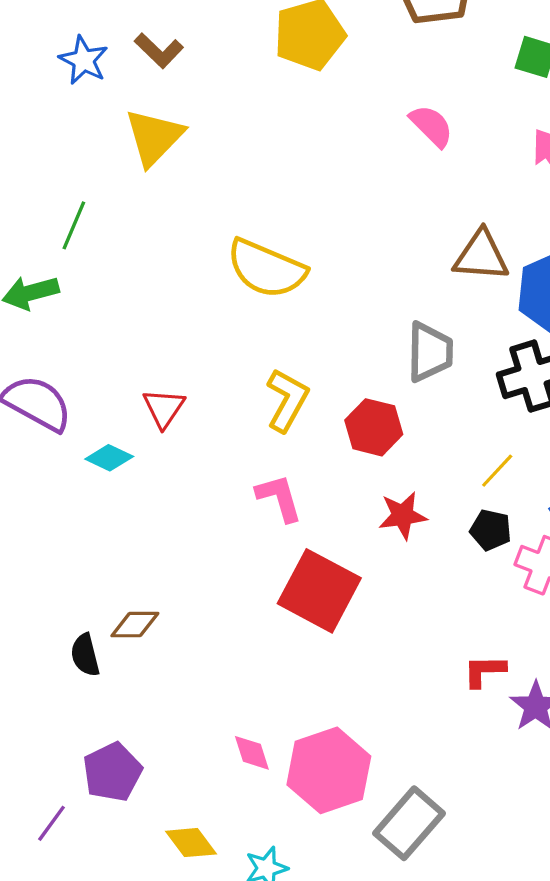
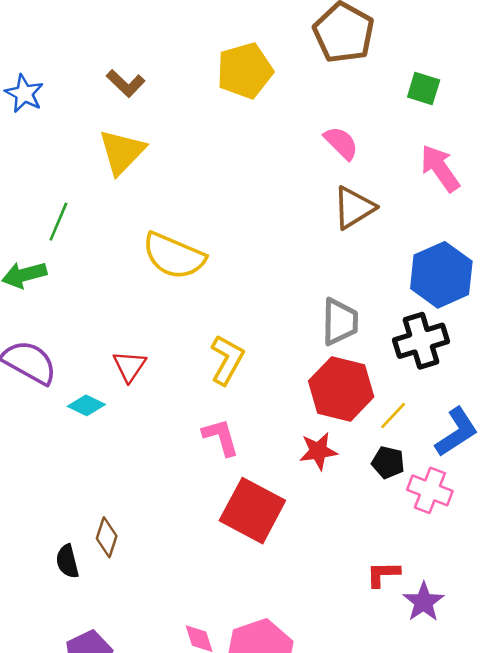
blue star: (84, 60) -> (24, 94), moved
brown triangle: (481, 256) -> (354, 208), moved, turned -36
yellow semicircle: (266, 269) -> (174, 256), moved
red hexagon: (374, 427) -> (341, 389), moved, size x1.4
brown diamond: (135, 625) -> (107, 537), turned -72

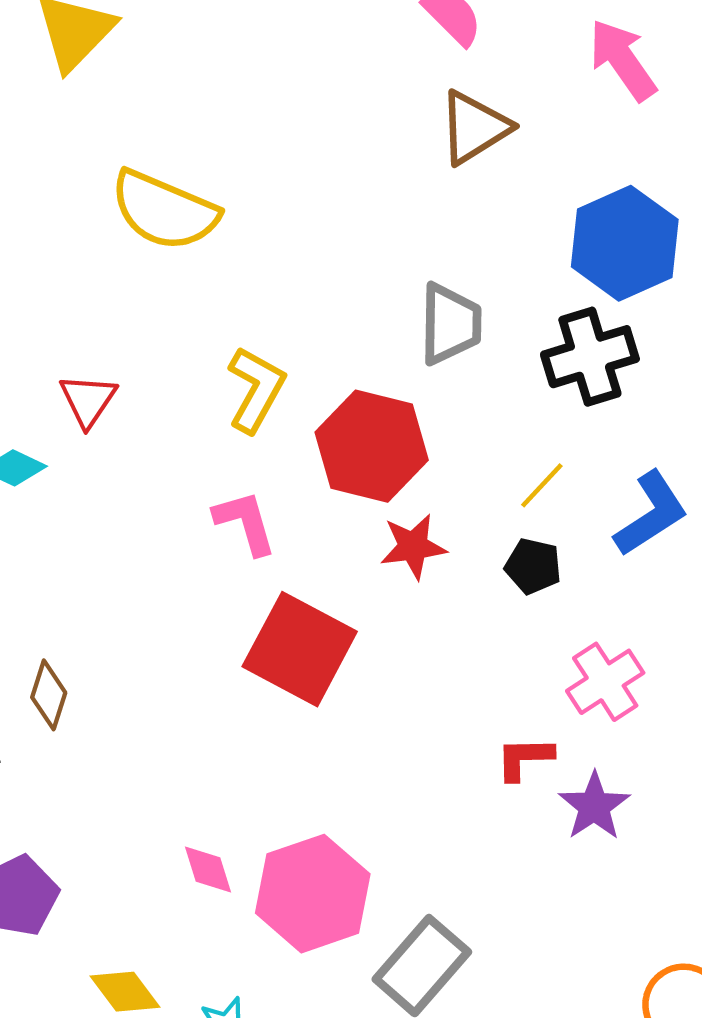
red hexagon: (341, 389) -> (372, 446), moved
pink cross: (430, 490) -> (605, 682), moved, turned 36

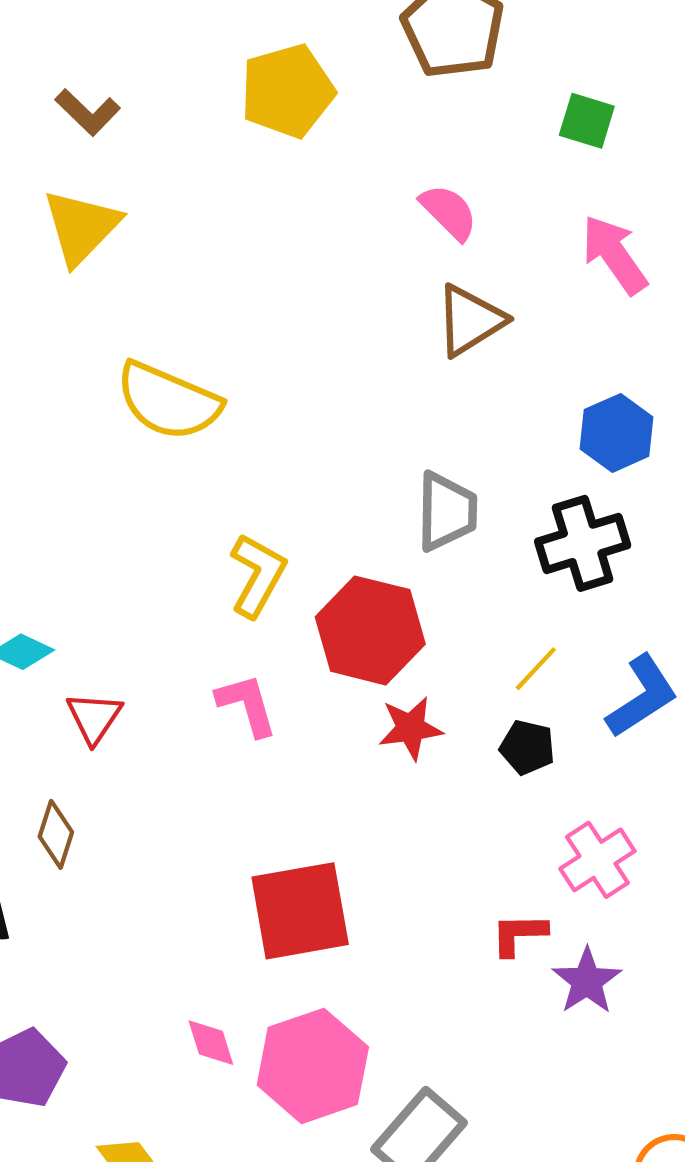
blue hexagon: (625, 243) -> (617, 433), size x0.7
red triangle: (88, 400) -> (94, 718), moved
red square: (300, 649) -> (300, 911), moved, turned -38
brown diamond: (49, 695) -> (56, 834), moved

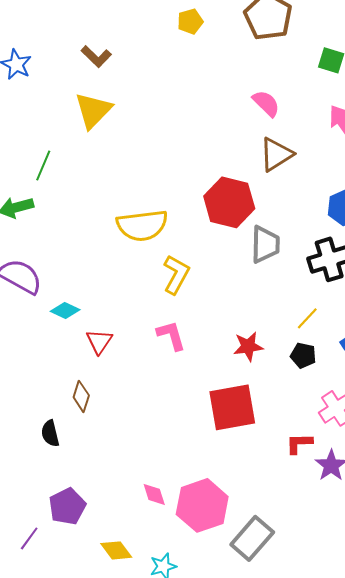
yellow pentagon: (287, 91) -> (190, 21), moved, size x0.6
yellow semicircle: (168, 401) -> (142, 225), moved, turned -30
red hexagon: (370, 630) -> (229, 202), moved
red square: (300, 911) -> (232, 407), moved

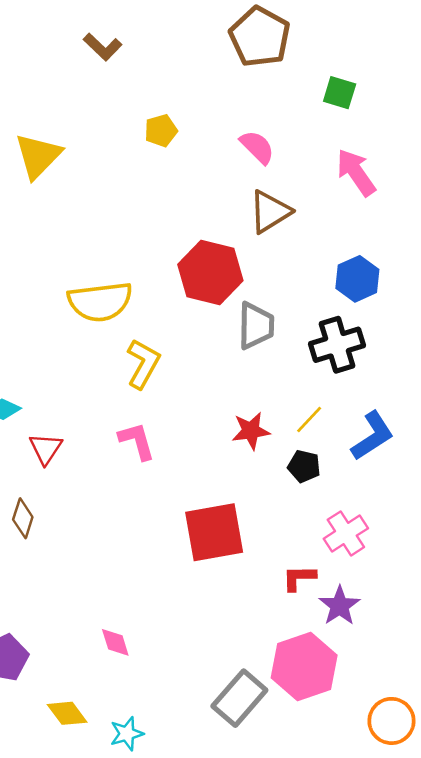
yellow pentagon: (190, 21) -> (161, 131), moved
brown L-shape: (96, 56) -> (103, 47), moved
red star: (248, 346) -> (251, 431), moved
pink hexagon: (202, 505) -> (304, 666), moved

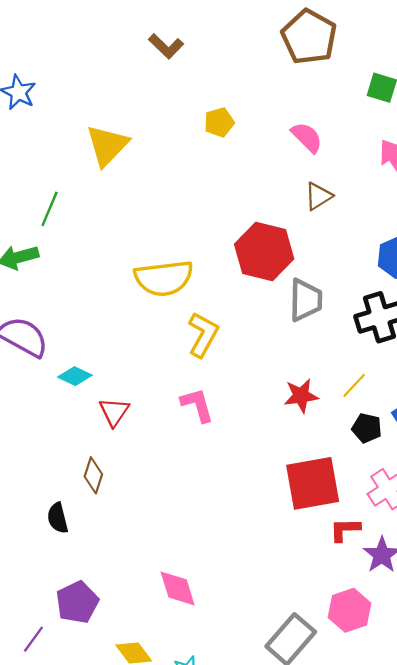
brown triangle: (270, 212) -> (318, 196), size x0.7
black pentagon: (304, 466) -> (367, 428), moved
red square: (214, 532) -> (313, 483), moved
pink diamond: (115, 642) -> (178, 588), size x1.4
pink hexagon: (304, 666) -> (350, 610), size x0.7

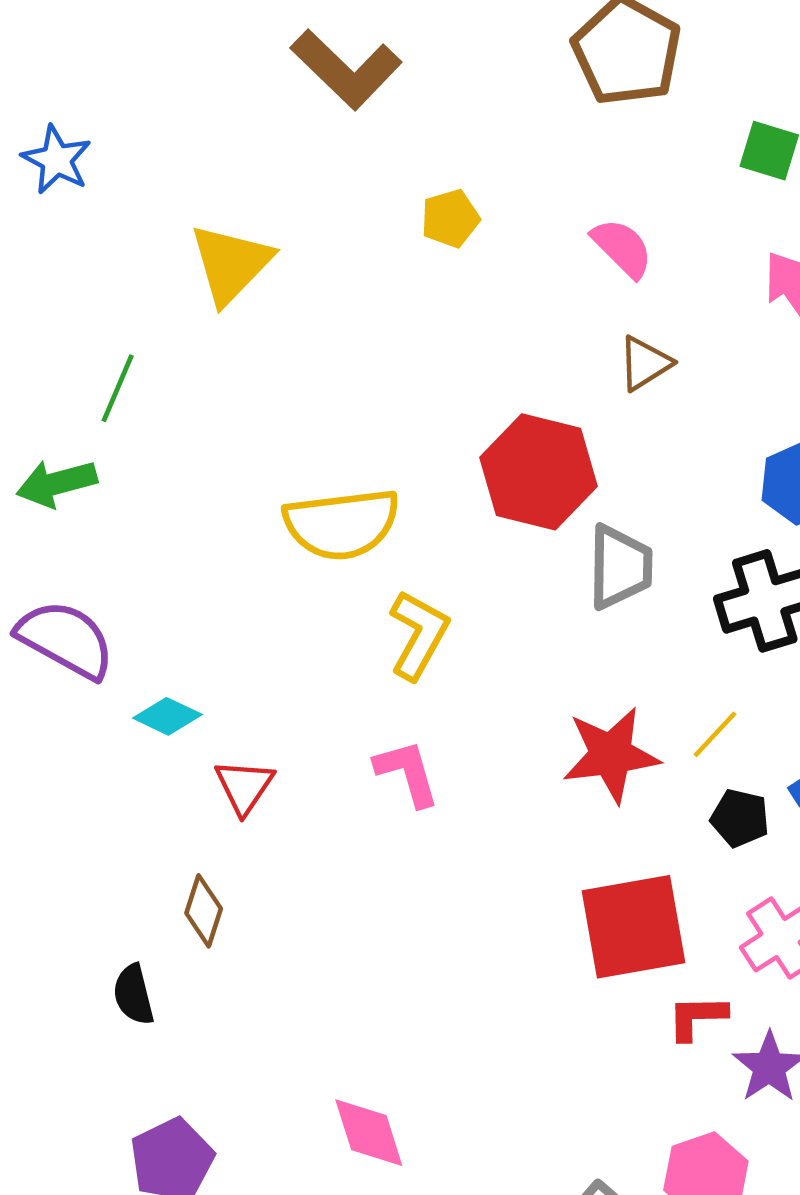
brown L-shape: (166, 46) -> (346, 69), size x1.6
red star: (301, 396) -> (611, 755), size x1.4

